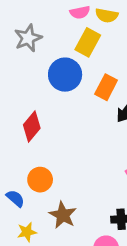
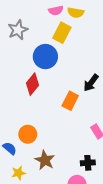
orange rectangle: (106, 87) -> (70, 101), moved
red diamond: (32, 126) -> (33, 84), moved

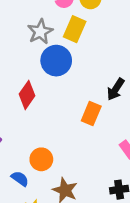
gray star: (18, 30) -> (40, 32), moved
red diamond: (33, 84) -> (27, 95), moved

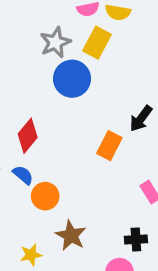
red diamond: (27, 95) -> (28, 136), moved
blue semicircle: (20, 179) -> (23, 175), moved

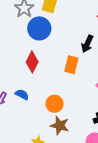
red diamond: (28, 136) -> (32, 62), moved
orange circle: (45, 196) -> (55, 104), moved

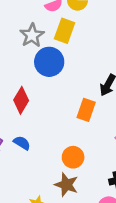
red diamond: (32, 62) -> (21, 100), moved
orange circle: (55, 104) -> (73, 157), moved

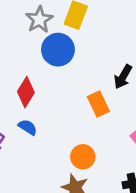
orange rectangle: (86, 110) -> (98, 104), turned -45
blue semicircle: (22, 143) -> (28, 127), moved

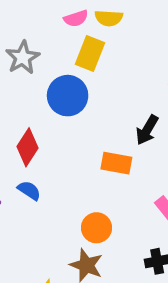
gray star: (39, 20) -> (23, 58), moved
orange rectangle: (98, 104) -> (116, 163), turned -55

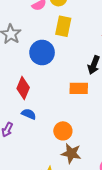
yellow rectangle: (90, 53) -> (63, 26), moved
orange circle: (96, 228) -> (63, 131), moved

